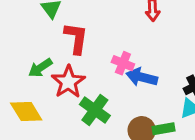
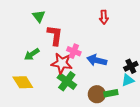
pink cross: (123, 63) -> (74, 51), moved
red star: (68, 82) -> (62, 63), moved, turned -30

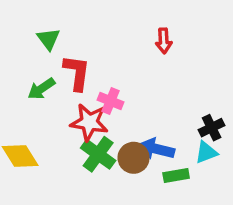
green arrow: (32, 54) -> (41, 89), moved
blue arrow: (97, 60) -> (157, 149), moved
brown circle: (97, 94) -> (134, 158), moved

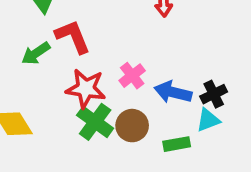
red L-shape: (77, 73) -> (73, 37), turned -30
pink cross: (110, 101) -> (132, 76), moved, turned 30
blue arrow: (157, 149) -> (173, 92), moved

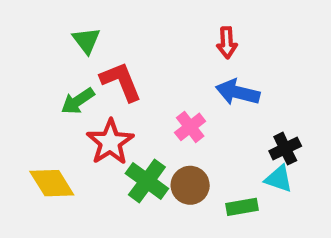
red star: (86, 89) -> (110, 142), moved, turned 30
blue arrow: (173, 92) -> (238, 92), moved
cyan triangle: (208, 120) -> (279, 179), turned 40

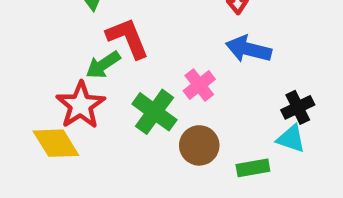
green arrow: (78, 101) -> (103, 65), moved
red star: (110, 142) -> (81, 105), moved
green cross: (147, 181) -> (154, 112), moved

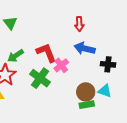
red L-shape: (128, 38) -> (46, 53), moved
black cross: (298, 107) -> (108, 64), moved, turned 32
brown circle: (199, 145) -> (86, 92), moved

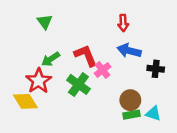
cyan triangle: (105, 91) -> (153, 113), moved

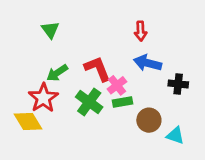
green rectangle: (132, 115) -> (123, 102), moved

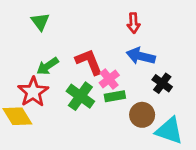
black cross: (178, 84) -> (162, 83), moved, turned 30
cyan triangle: (175, 135) -> (169, 131), size x1.5

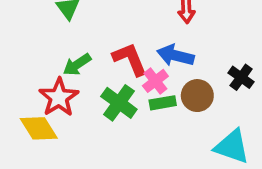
blue arrow: (141, 56) -> (175, 55), moved
black cross: (162, 83) -> (241, 77), moved
brown circle: (142, 115) -> (197, 96), moved

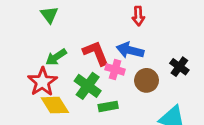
pink cross: (155, 81) -> (115, 69), turned -36
green rectangle: (163, 103) -> (108, 106), moved
yellow diamond: (39, 128) -> (55, 105), moved

